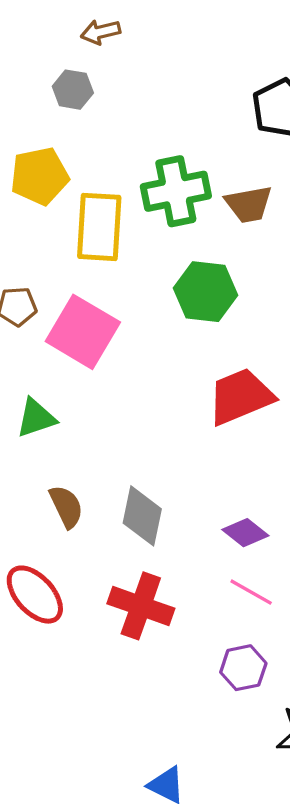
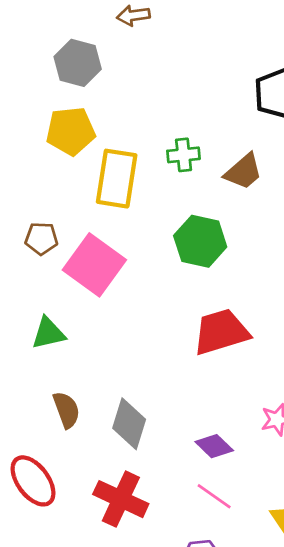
gray hexagon: (73, 90) -> (78, 63), moved, size x1.4
green cross: (176, 191) -> (184, 155), size x0.6
brown trapezoid: (249, 204) -> (243, 172), turned -36

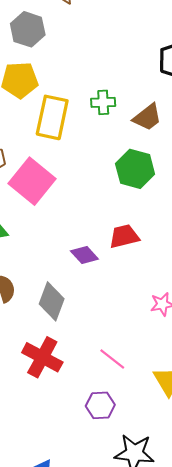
green hexagon: (200, 241) -> (135, 169), moved
red trapezoid: (221, 332) -> (124, 236), size x0.7
purple diamond: (214, 446) -> (84, 255), moved

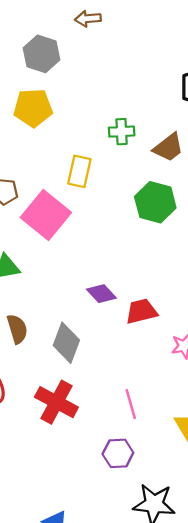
yellow rectangle: (52, 117) -> (79, 171), moved, size x0.7
red trapezoid: (124, 236) -> (141, 311), moved
pink line: (112, 359) -> (131, 404), turned 36

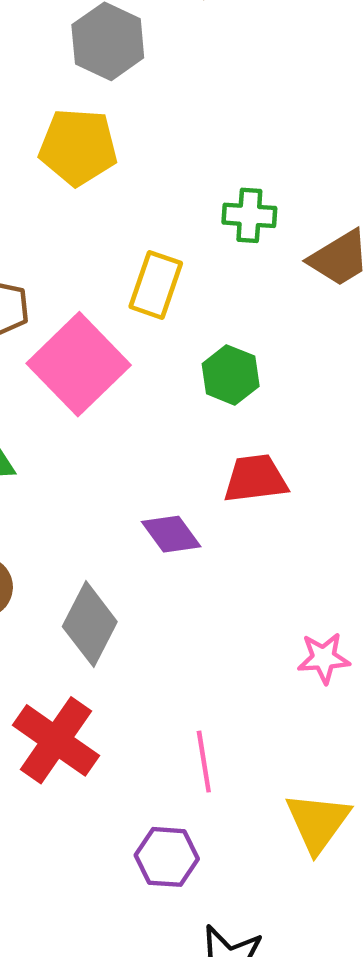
green hexagon: (155, 202) -> (231, 375), moved, size x0.7
red trapezoid: (141, 311) -> (255, 479), moved

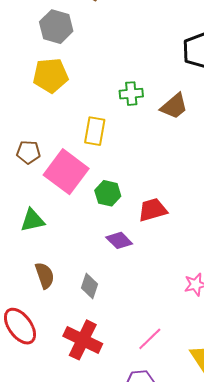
green hexagon: (231, 375) -> (108, 193), moved
gray diamond: (90, 624) -> (90, 286), size x0.7
pink line: (204, 762) -> (150, 339), turned 64

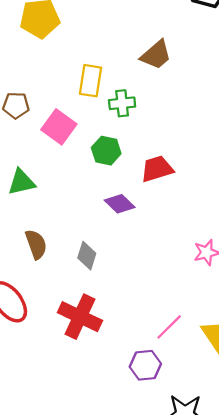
green cross: (131, 94) -> (122, 103), moved
brown trapezoid: (174, 106) -> (156, 55), moved
pink square: (66, 172) -> (59, 127), size x0.7
pink line: (150, 339) -> (169, 327), moved

